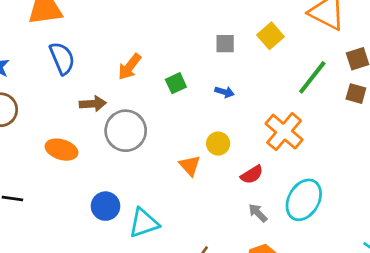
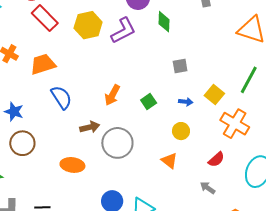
yellow square: (270, 36) -> (214, 94), moved
yellow circle: (218, 144) -> (181, 131), moved
gray arrow: (258, 213) -> (208, 188), moved

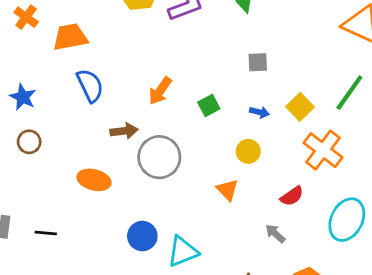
brown circle: (22, 143) -> (29, 142), size x0.7

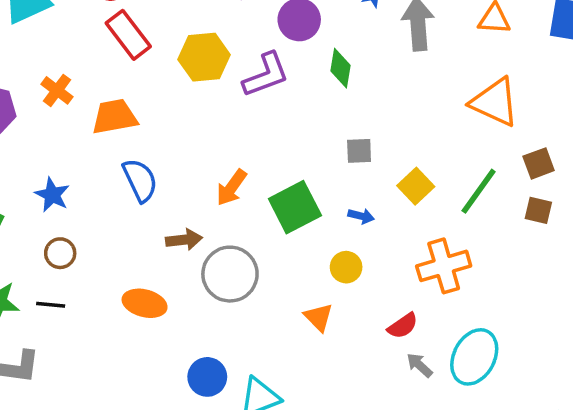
green square: (209, 106) -> (295, 207), size x1.8
yellow square: (300, 107) -> (416, 186), moved
orange cross: (323, 150) -> (444, 266), turned 36
black line: (46, 233) -> (51, 305), moved
gray arrow: (275, 234) -> (419, 365), moved

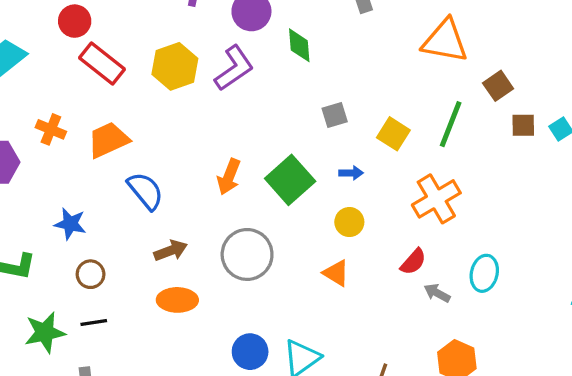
brown square: (538, 210) -> (523, 125), moved
brown arrow: (184, 240) -> (171, 251), moved
cyan ellipse: (474, 357) -> (484, 273), size x0.7

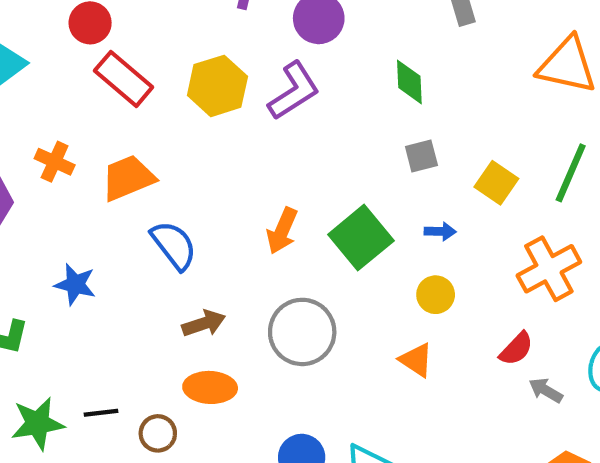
green diamond: (299, 45) -> (409, 82), moved
brown circle: (91, 274) -> (158, 433), moved

